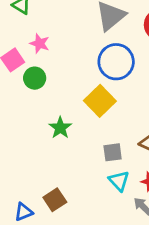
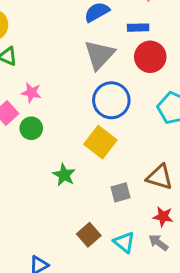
cyan triangle: (119, 181) -> (124, 242), moved
brown square: (55, 200) -> (89, 235), moved

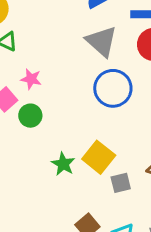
gray triangle: (99, 55) -> (102, 41), turned -32
yellow square: (100, 142) -> (99, 157), moved

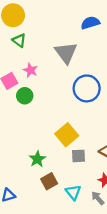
gray triangle: (102, 41) -> (66, 53), moved
green star: (63, 164) -> (37, 159), moved

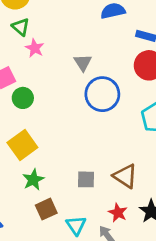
gray triangle: (66, 53) -> (83, 63), moved, size x0.6
pink star: (30, 70) -> (35, 48), moved
yellow square: (67, 135) -> (22, 145), moved

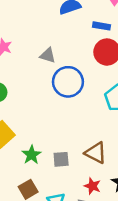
gray triangle: (83, 63) -> (48, 55), turned -35
green star: (33, 180) -> (32, 155), moved

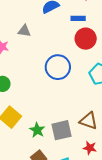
gray triangle: (48, 55) -> (24, 31), moved
gray square: (61, 159) -> (61, 130), size x1.5

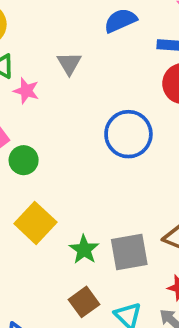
gray triangle: (24, 31) -> (69, 63), turned 48

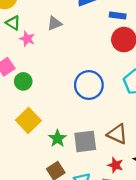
gray triangle: (69, 63) -> (55, 23), turned 35
blue circle: (128, 134) -> (89, 85), moved

